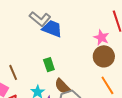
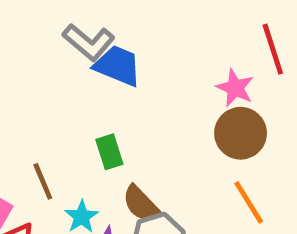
brown line: (13, 72) -> (43, 181), moved

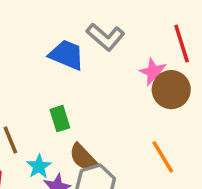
gray L-shape: (89, 42) -> (105, 37), moved
brown circle: (241, 133) -> (171, 90), moved

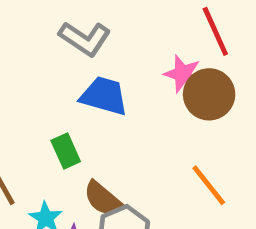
gray L-shape: (105, 37) -> (85, 39), moved
blue trapezoid: (67, 55) -> (104, 96), moved

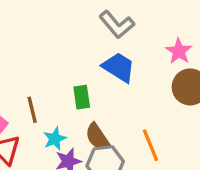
pink star: (183, 74) -> (179, 51), moved
orange line: (209, 185) -> (151, 145), moved

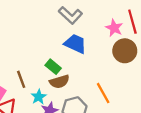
green rectangle: (82, 97) -> (53, 67), turned -35
brown semicircle: (97, 137) -> (59, 82), moved, turned -66

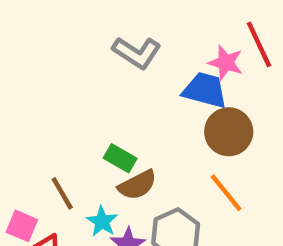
blue trapezoid: (75, 44) -> (205, 90), moved
brown circle: (125, 51) -> (229, 132), moved

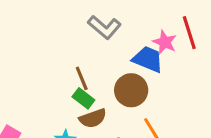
brown circle: (229, 132) -> (131, 90), moved
brown line: (62, 193) -> (82, 78), moved

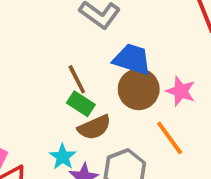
pink star: (165, 42) -> (181, 91), moved
blue trapezoid: (148, 59) -> (132, 59), moved

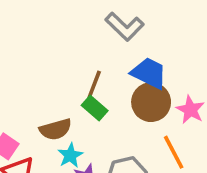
brown line: (77, 79) -> (94, 84), turned 40
brown semicircle: (94, 127) -> (56, 129), moved

